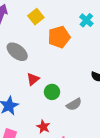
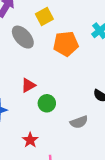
gray ellipse: (17, 52) -> (23, 37), moved
gray semicircle: (74, 104) -> (79, 122), moved

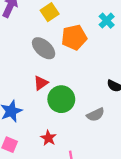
gray ellipse: (23, 37) -> (44, 48), moved
green circle: (47, 103) -> (61, 99), size x1.5

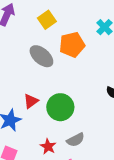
red triangle: (41, 83) -> (31, 101), moved
gray semicircle: (96, 115) -> (76, 140), moved

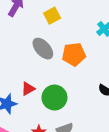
orange pentagon: (72, 45) -> (74, 54), moved

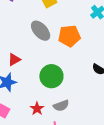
red triangle: (28, 89) -> (14, 59), moved

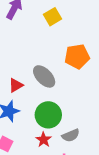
gray ellipse: (41, 31) -> (44, 76), moved
green circle: (51, 76) -> (48, 115), moved

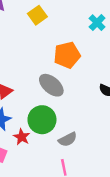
gray ellipse: (44, 76) -> (51, 85), moved
red star: (44, 140) -> (22, 137), moved

